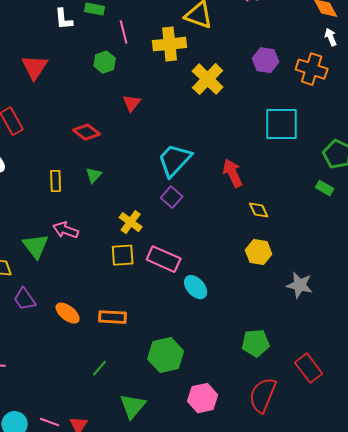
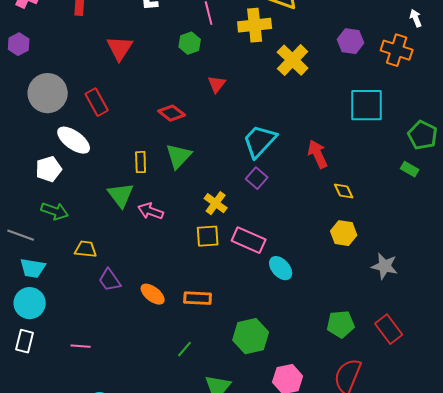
green triangle: (94, 175) -> (179, 156), size x1.6
green triangle: (36, 246) -> (121, 195), moved
red rectangle: (309, 368) -> (389, 329), moved

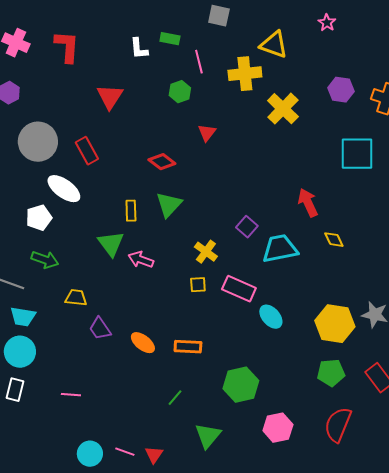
cyan trapezoid: (260, 141) -> (280, 249), moved, turned 36
yellow hexagon: (344, 233) -> (335, 324), moved, size x1.5
yellow square: (208, 236) -> (198, 285), size x0.7

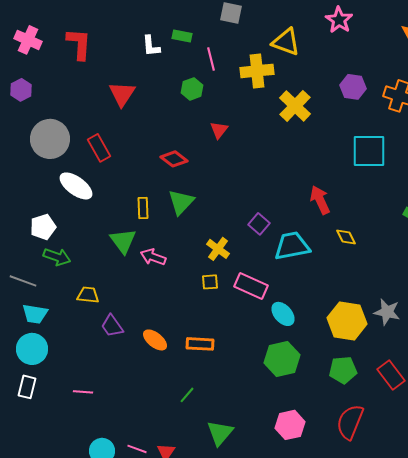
pink star: (327, 23) -> (339, 20), size x1.5
white pentagon: (39, 218) -> (43, 227), moved
green hexagon: (241, 385) -> (282, 359), moved

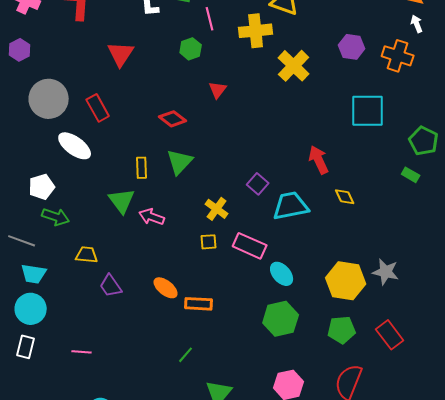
orange ellipse: (155, 340) -> (166, 288), moved

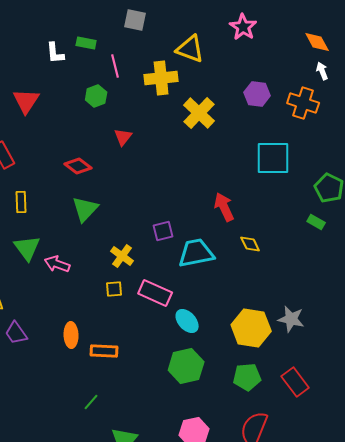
yellow rectangle: (142, 168) -> (21, 202), moved
purple square: (258, 184) -> (163, 231), turned 35
orange ellipse: (166, 288) -> (71, 335), turned 50

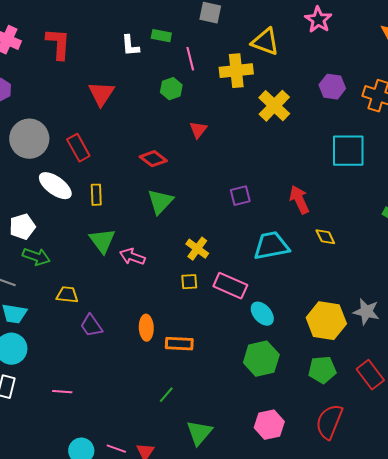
purple square: (163, 231) -> (240, 196), moved

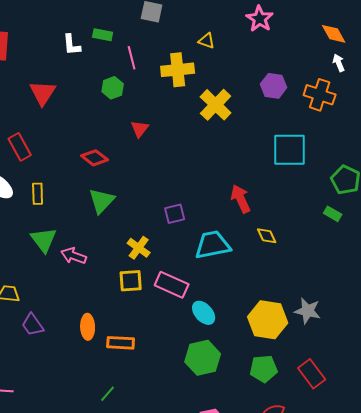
yellow triangle: (265, 42) -> (207, 41), size x0.6
purple square: (240, 196) -> (175, 214), moved
yellow square: (189, 282) -> (131, 281), size x1.4

